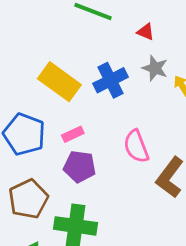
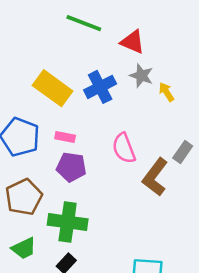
red triangle: (146, 32) -> (133, 42), size x1.5
pink rectangle: (73, 134) -> (65, 137), turned 36

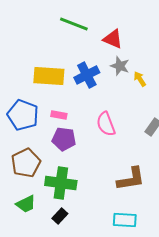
yellow rectangle: (53, 88) -> (49, 76), turned -32
brown L-shape: (155, 177) -> (131, 179), moved, turned -136

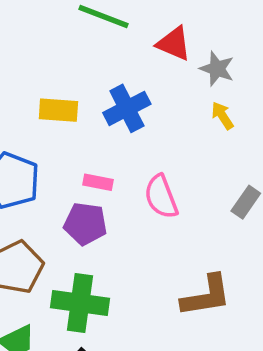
gray star: (120, 66) -> (217, 69), moved
yellow rectangle: (49, 76) -> (58, 110), size x0.7
pink rectangle: (59, 115) -> (98, 182), moved

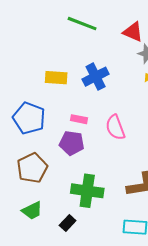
red triangle: (174, 44) -> (133, 32), moved
green cross: (80, 303) -> (87, 191), moved

